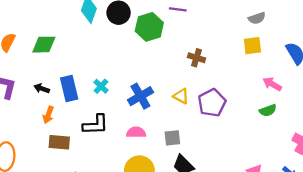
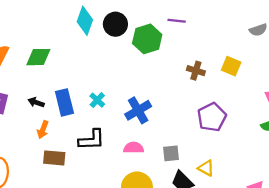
yellow square: (252, 46) -> (231, 66), moved, turned 30
yellow triangle: (181, 96) -> (206, 168), moved

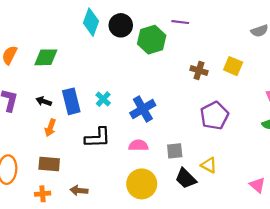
brown rectangle: (54, 158) -> (49, 164), moved

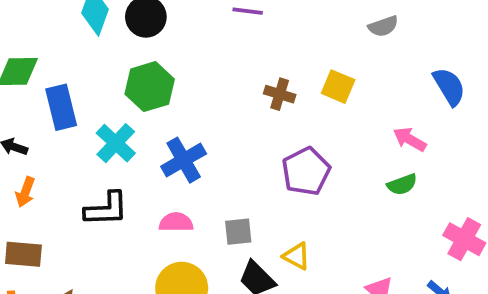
green hexagon: (152, 40) -> (150, 87), moved
cyan cross: (103, 99) -> (116, 143), size x1.5
blue rectangle: (71, 101) -> (61, 107), moved

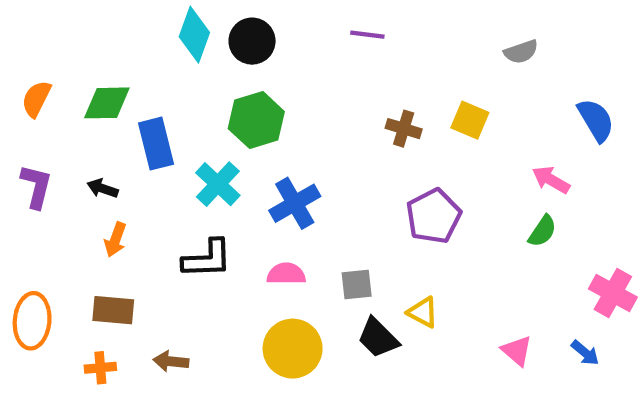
green semicircle: (402, 185) -> (542, 231), turned -36

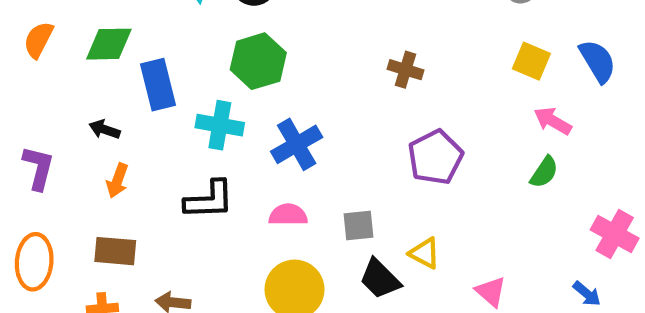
yellow square: (470, 120) -> (531, 61), moved
cyan cross: (218, 184) -> (220, 125), turned -33
purple L-shape: (36, 186) -> (38, 168), moved
pink triangle: (517, 351) -> (491, 292), moved

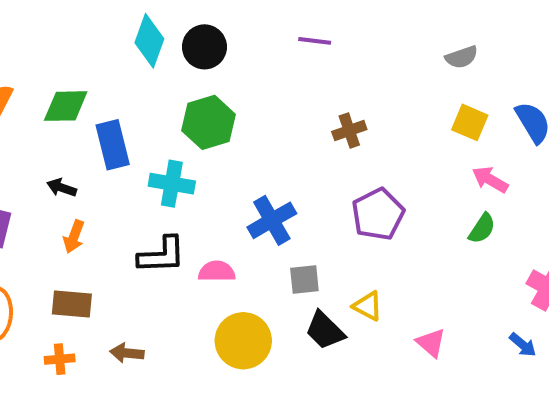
brown cross: (405, 70) -> (349, 131), turned -36
blue cross: (297, 144) -> (272, 220), moved
pink semicircle: (288, 215) -> (217, 271), moved

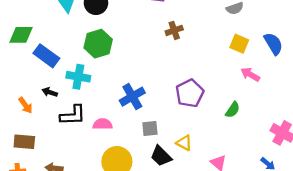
brown cross: (349, 131) -> (174, 30), moved
blue rectangle: (113, 145) -> (46, 56), turned -40
black arrow: (62, 188) -> (50, 92), moved
green semicircle: (482, 229) -> (233, 110), moved
orange arrow: (74, 237) -> (25, 105), turned -56

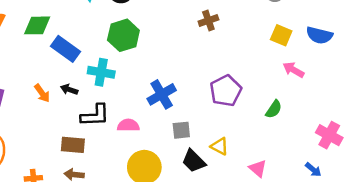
blue semicircle: (273, 44) -> (319, 35), turned 135
orange arrow: (25, 105) -> (42, 93), moved
brown rectangle: (24, 142) -> (73, 145), moved

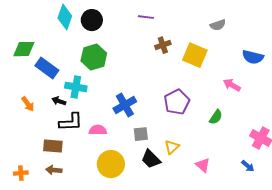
yellow square: (281, 35) -> (195, 55), moved, size x1.4
black arrow: (69, 90) -> (59, 101), moved
yellow triangle: (220, 146) -> (172, 147), turned 49

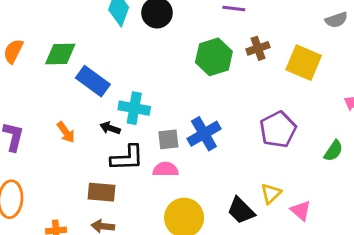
green hexagon: (94, 57) -> (214, 57), moved
gray square: (141, 134) -> (168, 139), moved
pink triangle: (203, 165) -> (301, 211), moved

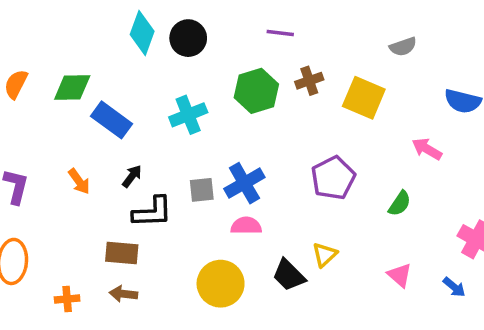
cyan cross: (134, 108) -> (188, 115), moved, turned -32
black arrow: (110, 128) -> (132, 176), turned 108
pink semicircle: (166, 169) -> (246, 226), moved
pink triangle: (301, 211) -> (400, 275), moved

